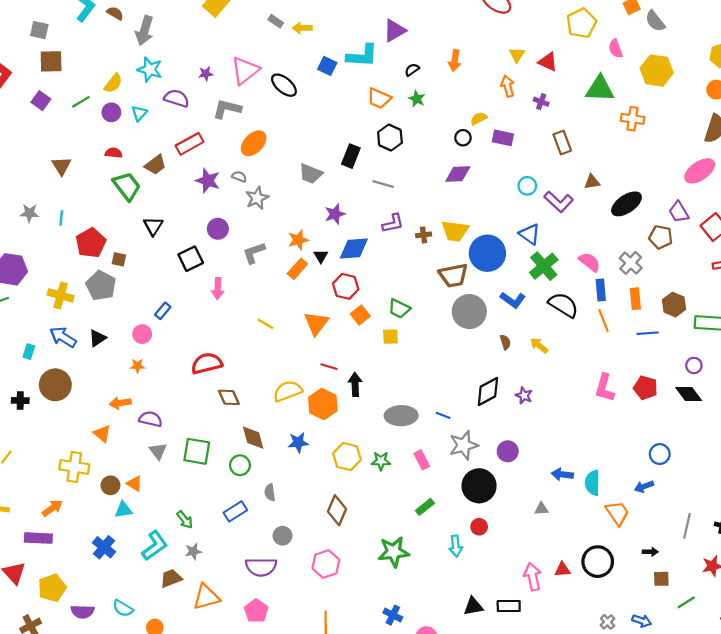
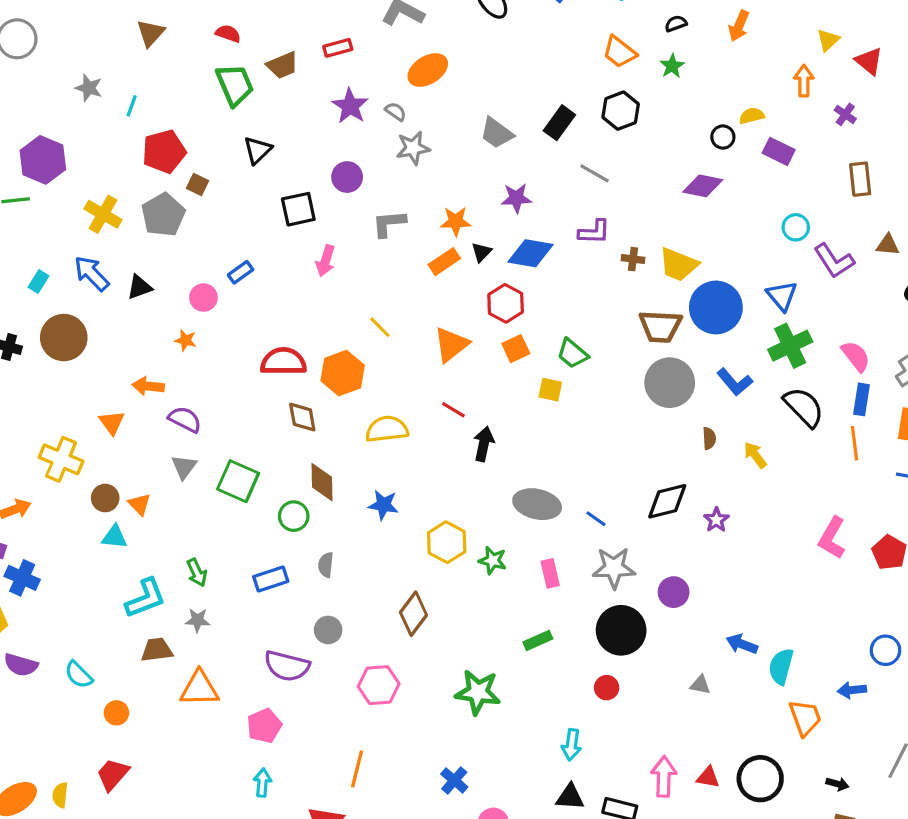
red rectangle: (190, 144) -> (338, 48), size x0.7
orange hexagon: (323, 404) -> (343, 373), moved
cyan arrow: (456, 546) -> (571, 745), moved
blue cross: (104, 547) -> (22, 578), moved, turned -30

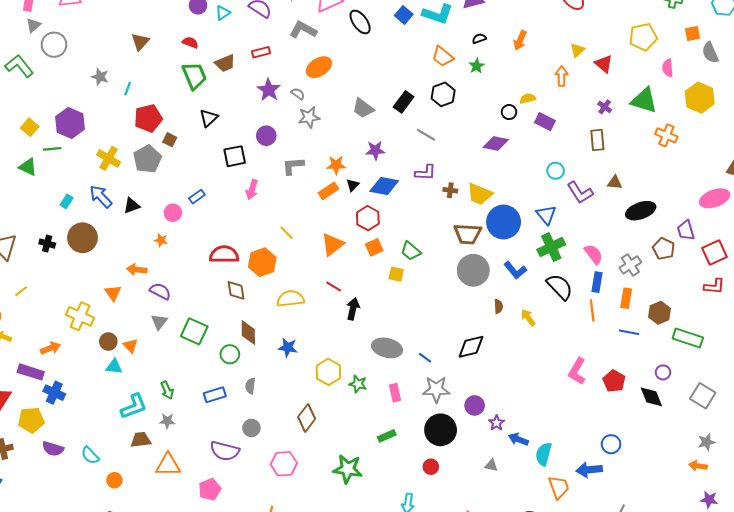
purple cross: (845, 114) -> (605, 107), moved
purple star: (716, 520) -> (496, 423), moved
blue arrow: (852, 690) -> (589, 470), size x1.4

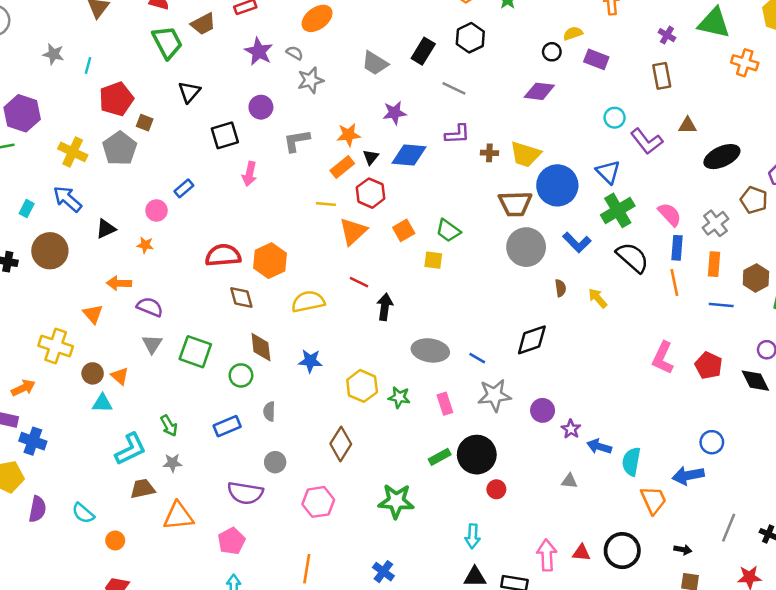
black triangle: (132, 206) -> (106, 229), moved
red hexagon: (368, 218) -> (371, 193), moved
yellow line: (287, 233) -> (326, 204), moved, turned -35
black circle: (441, 430) -> (477, 455), moved
purple semicircle: (53, 449) -> (37, 509), turned -90

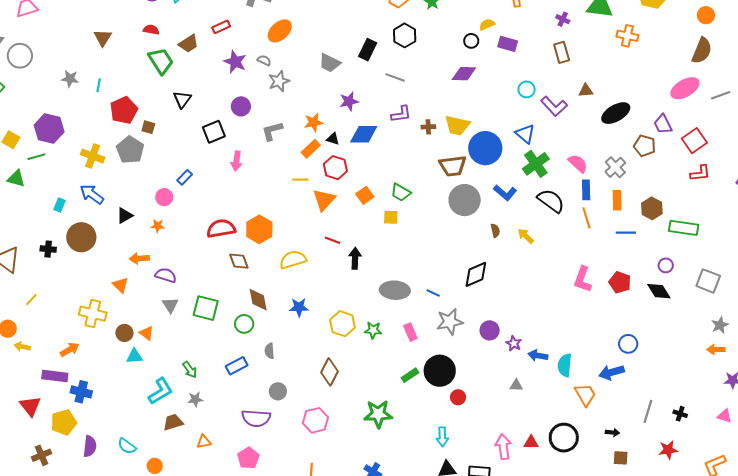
black triangle: (371, 157) -> (333, 139), turned -48
orange triangle: (178, 516) -> (204, 442), size x0.6

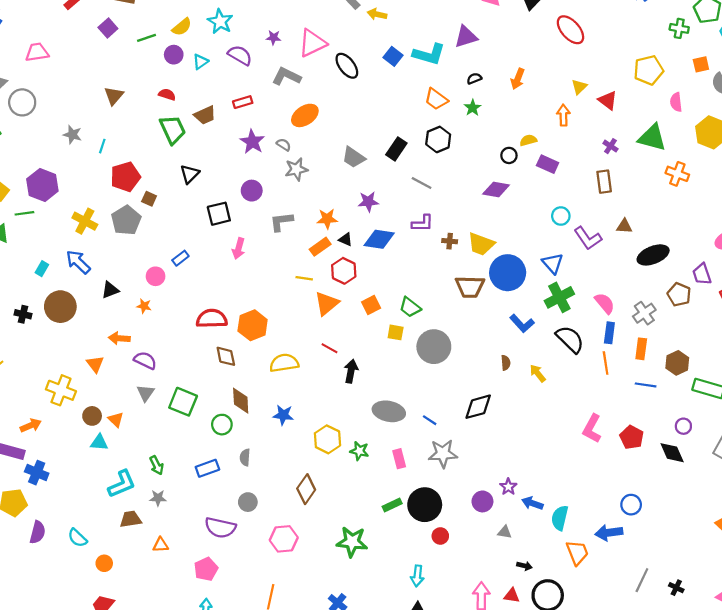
gray circle: (465, 200) -> (434, 347), moved
purple circle: (490, 330) -> (482, 501), moved
black arrow: (613, 432) -> (524, 566), moved

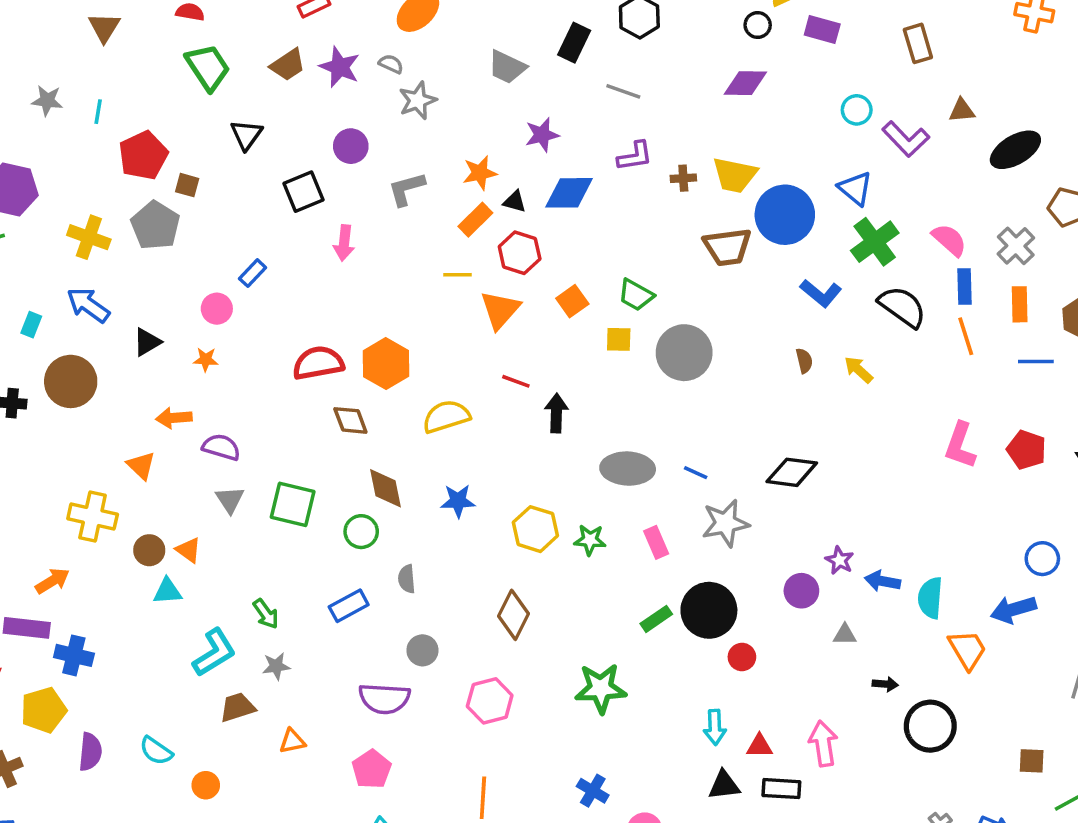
brown trapezoid: (205, 115) -> (288, 65), moved
black diamond: (478, 407) -> (792, 472), moved, turned 32
red triangle: (512, 595) -> (759, 746), moved

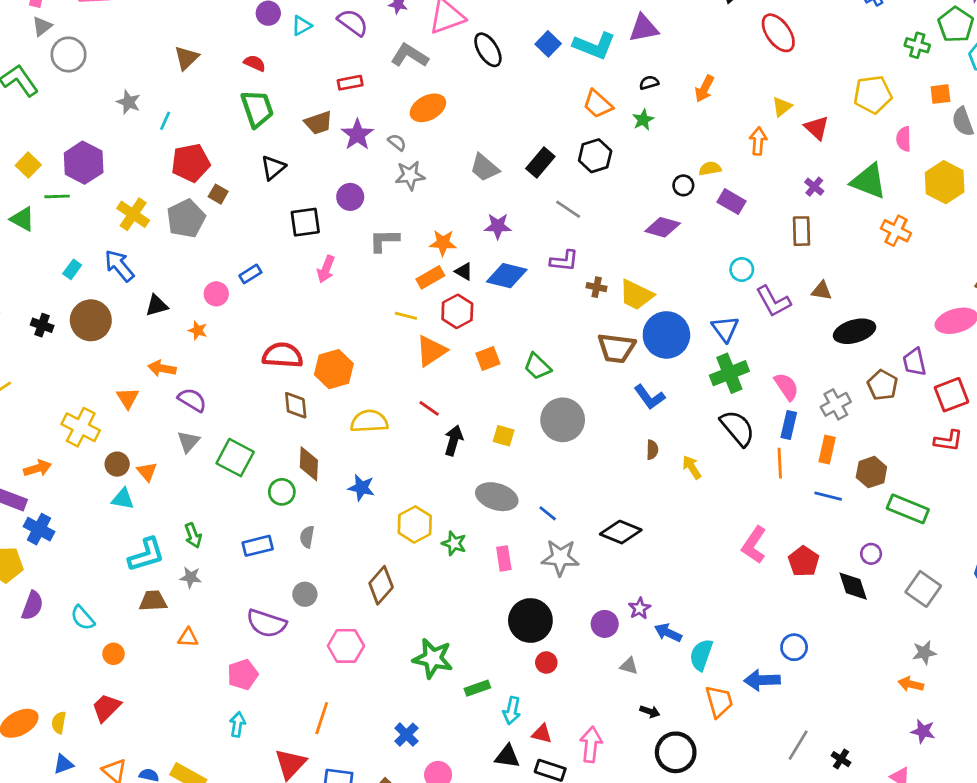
blue L-shape: (821, 293) -> (649, 397), moved
yellow square: (619, 339) -> (504, 436), moved
green rectangle: (656, 619) -> (477, 688), moved

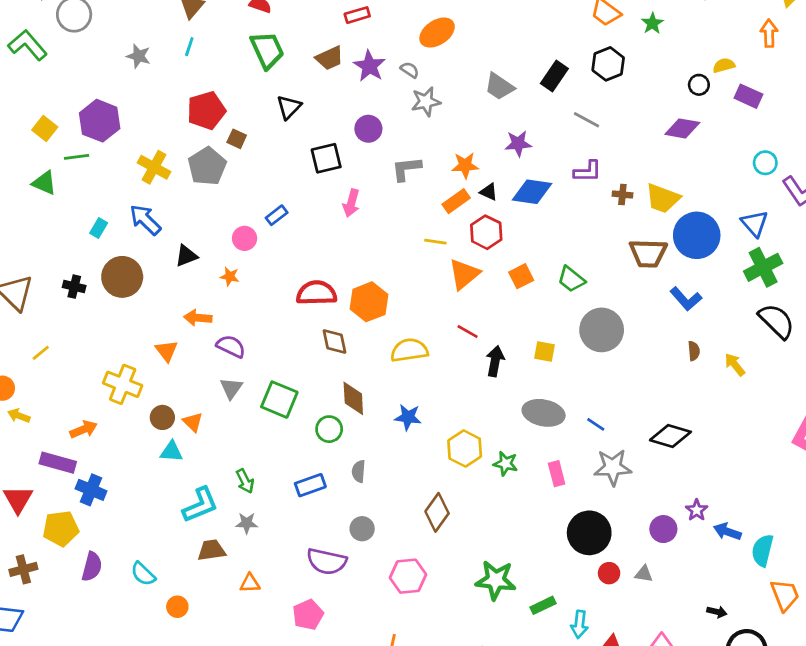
cyan line: (165, 121) -> (189, 47), moved
gray triangle: (629, 666) -> (644, 574), moved

